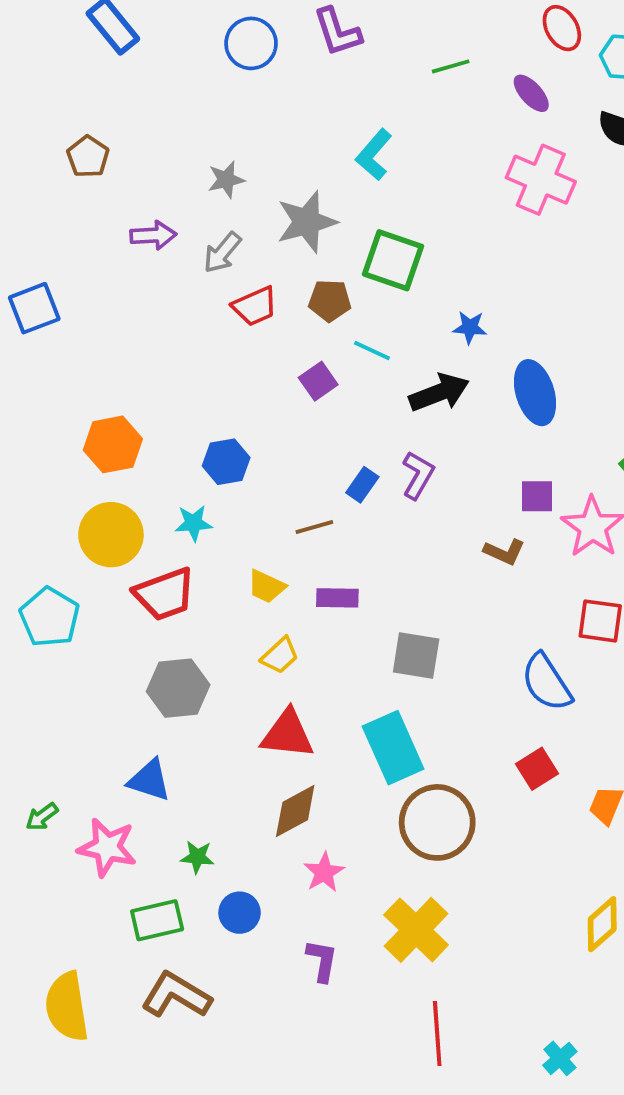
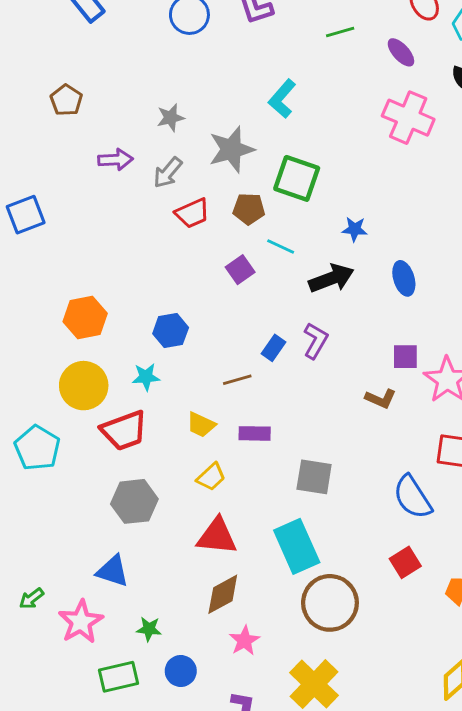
blue ellipse: (535, 393) -> (404, 278), size x0.7
pink star: (107, 847) -> (81, 622), turned 30

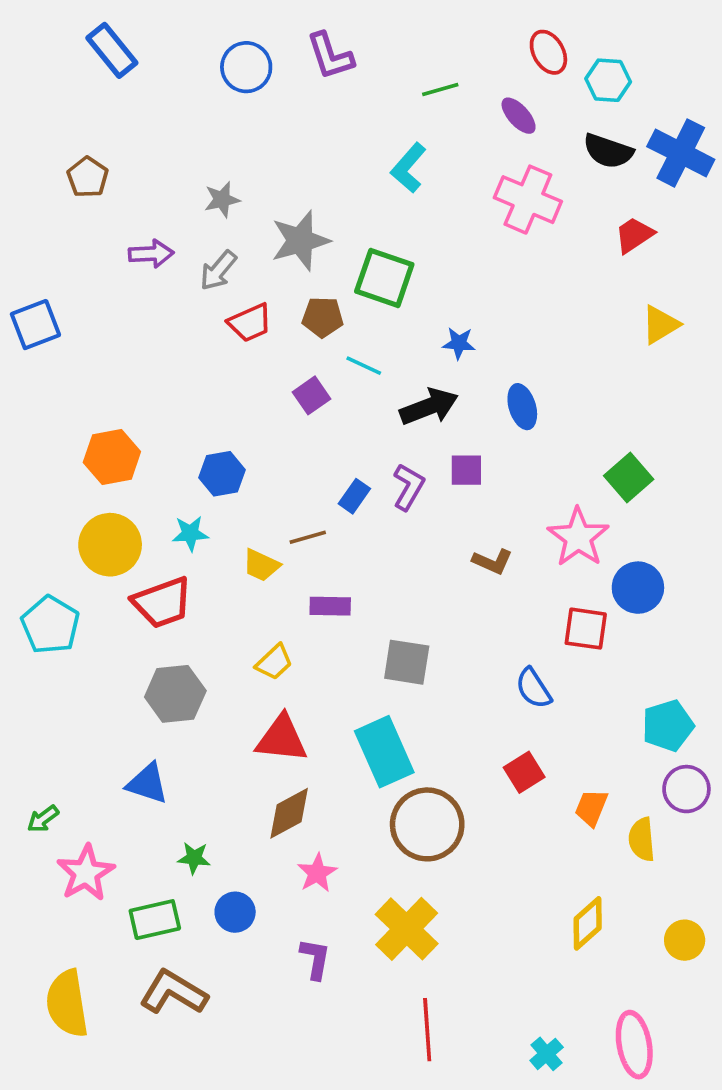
cyan L-shape: (282, 99) -> (409, 168), moved
purple square: (405, 357) -> (466, 470), moved
yellow trapezoid: (201, 425) -> (261, 565), moved
blue semicircle: (413, 497) -> (533, 688), size x0.7
pink star: (81, 622) -> (86, 873), moved

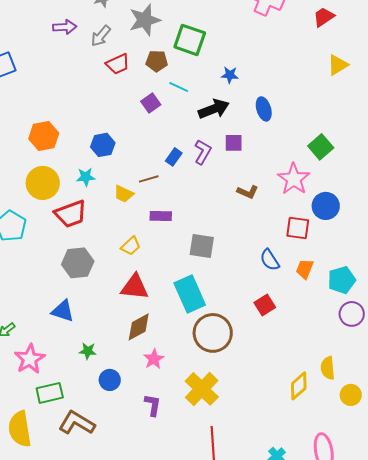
orange trapezoid: (591, 808) -> (305, 269), moved
yellow semicircle: (642, 839) -> (328, 368), moved
green rectangle: (155, 920) -> (50, 393), moved

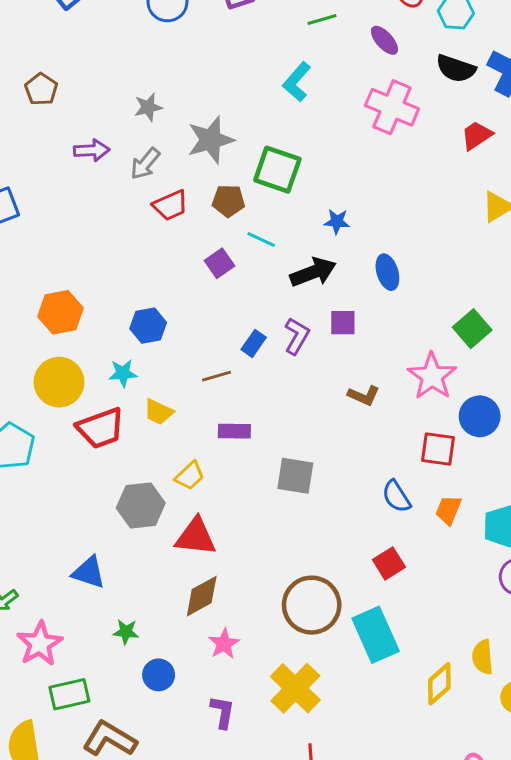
yellow trapezoid: (124, 194) -> (159, 412), moved
gray hexagon: (78, 263) -> (141, 505), moved
cyan rectangle: (190, 294) -> (376, 635), moved

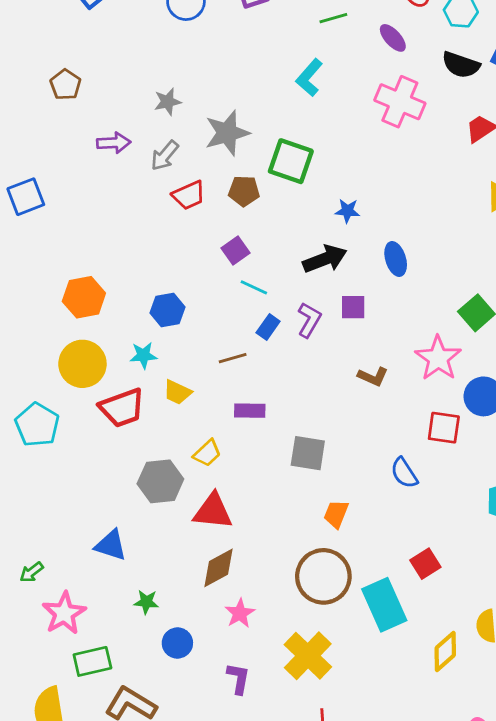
cyan line: (261, 239) -> (254, 287), moved
orange trapezoid: (448, 510) -> (336, 514), moved
red square: (389, 563) -> (425, 564), moved

